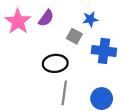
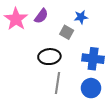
blue cross: (104, 51) -> (93, 59), moved

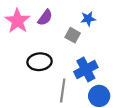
black ellipse: (49, 57) -> (40, 62), moved
blue cross: (93, 59) -> (86, 69), moved, turned -35

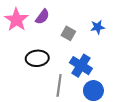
blue star: (88, 19) -> (98, 27), moved
blue cross: (86, 69) -> (81, 66), turned -30

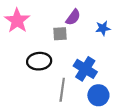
purple semicircle: (42, 17) -> (73, 17), moved
gray square: (68, 33) -> (60, 34), moved, turned -32

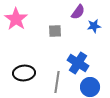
purple semicircle: (73, 17) -> (78, 12), moved
black ellipse: (39, 61) -> (24, 73), moved

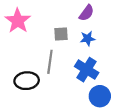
blue star: (94, 26) -> (88, 38), moved
gray line: (57, 82) -> (50, 62), moved

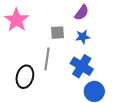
black ellipse: (27, 81) -> (25, 77), turned -70

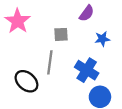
blue star: (83, 37) -> (102, 39), moved
black ellipse: (25, 77) -> (26, 81), turned -65

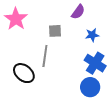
blue cross: (87, 70) -> (95, 63), moved

